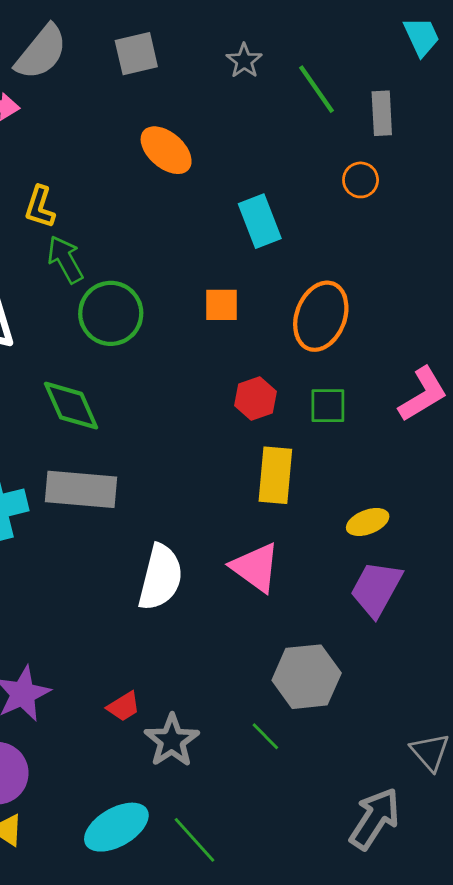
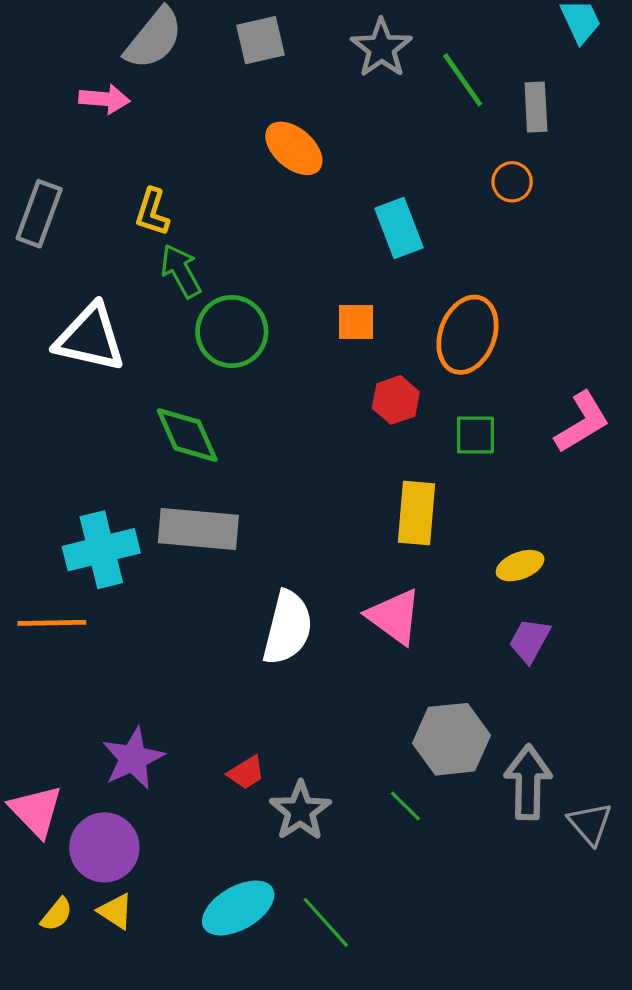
gray star: (244, 61) -> (381, 48), size x1.5
red hexagon: (256, 399) -> (396, 400), moved
purple trapezoid: (376, 589) -> (530, 640), size x0.7
gray arrow: (375, 819) -> (528, 782), moved, turned -32

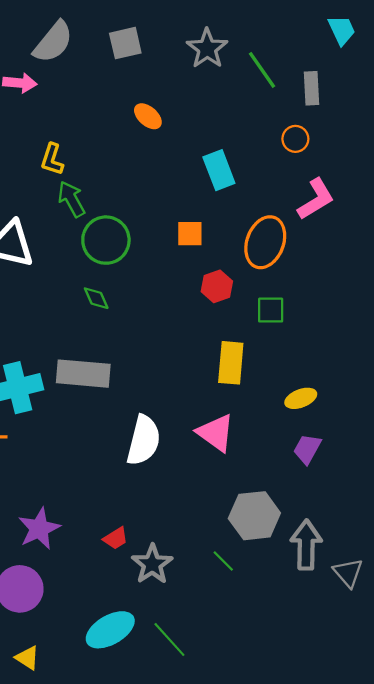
orange ellipse: (294, 148) -> (148, 116), size x0.7
pink L-shape: (582, 422) -> (316, 199), moved
green diamond: (187, 435) -> (96, 298), moved, size x0.6
yellow triangle: (116, 911) -> (27, 658), moved

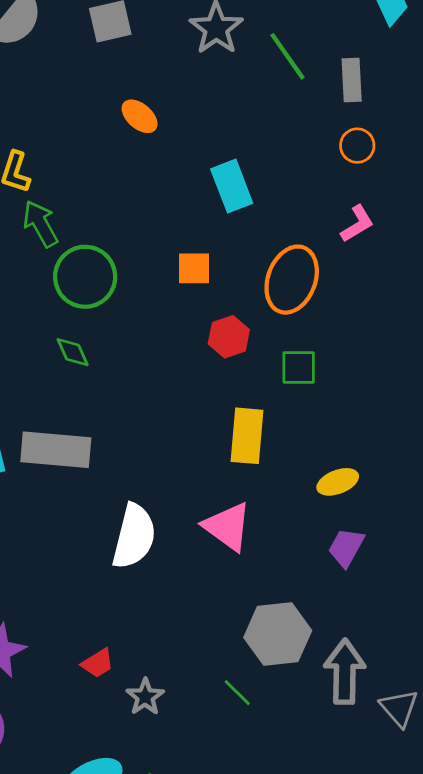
orange circle: (295, 139) -> (357, 146), moved
pink L-shape: (316, 199) -> (357, 224), size x0.7
gray star: (152, 564) -> (145, 697), size x0.7

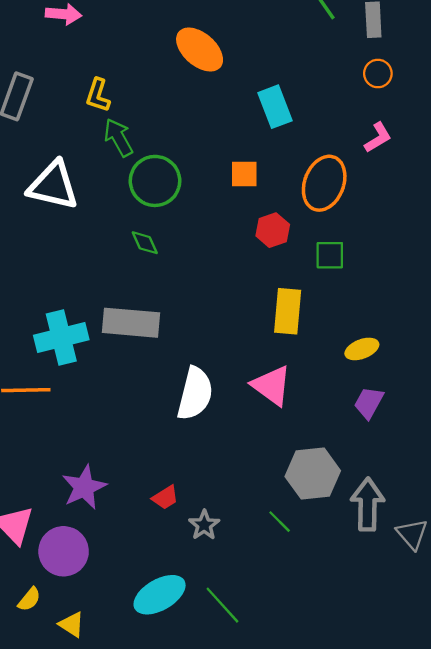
orange ellipse: (140, 116) -> (200, 50), size x1.6

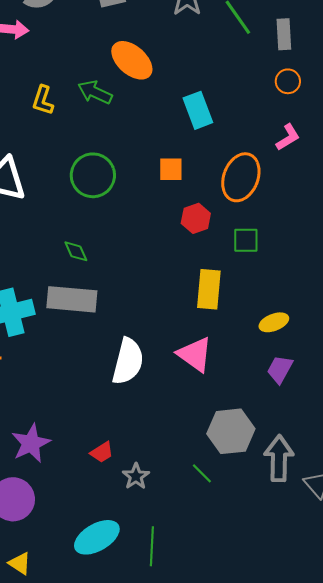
green arrow: (118, 138) -> (95, 92), moved, turned -36
green diamond: (145, 243) -> (76, 251), moved
green line: (222, 605) -> (152, 546), turned 45

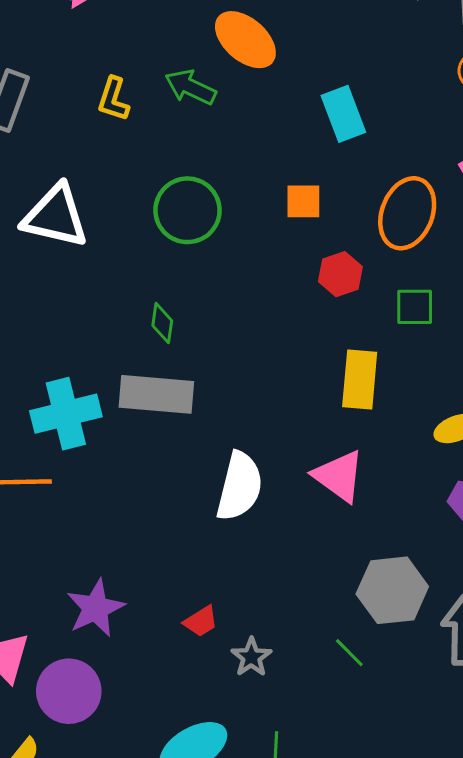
green diamond: (76, 251) -> (162, 323), turned 32

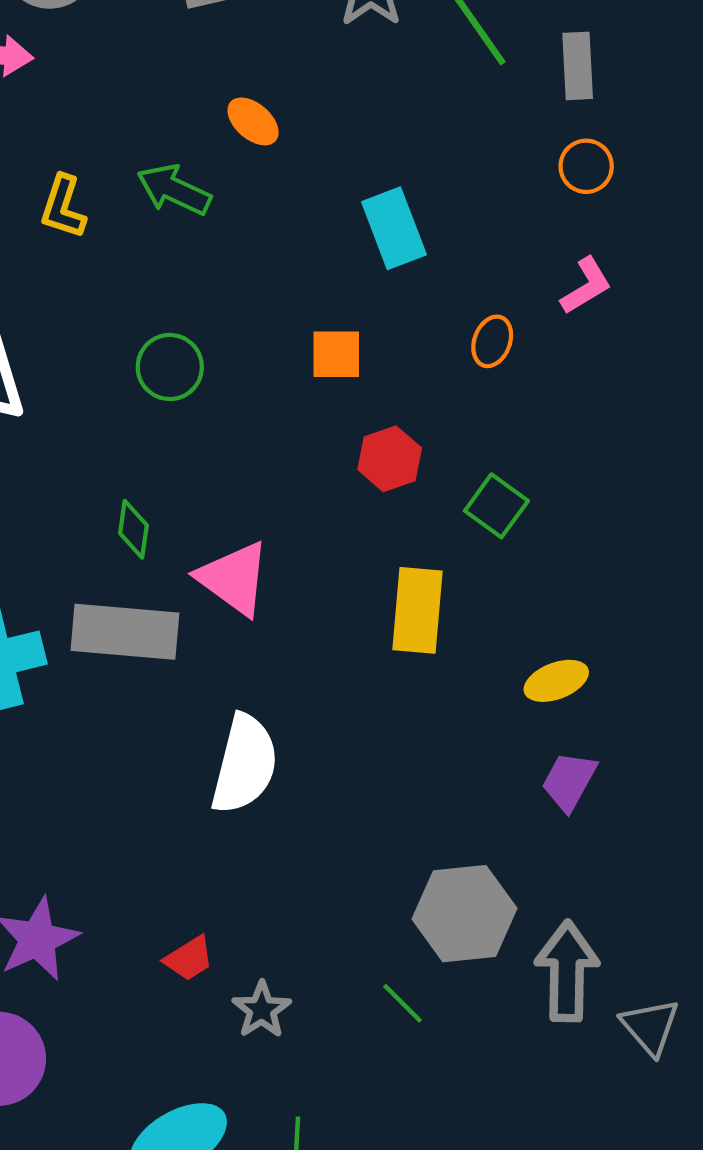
orange ellipse: (245, 40) -> (253, 121), size x0.6
green circle: (188, 210) -> (170, 367), size x0.7
orange ellipse: (407, 213) -> (492, 341), moved, size x0.5
green square: (415, 307) -> (496, 506), turned 36
pink triangle: (339, 476) -> (234, 578), moved

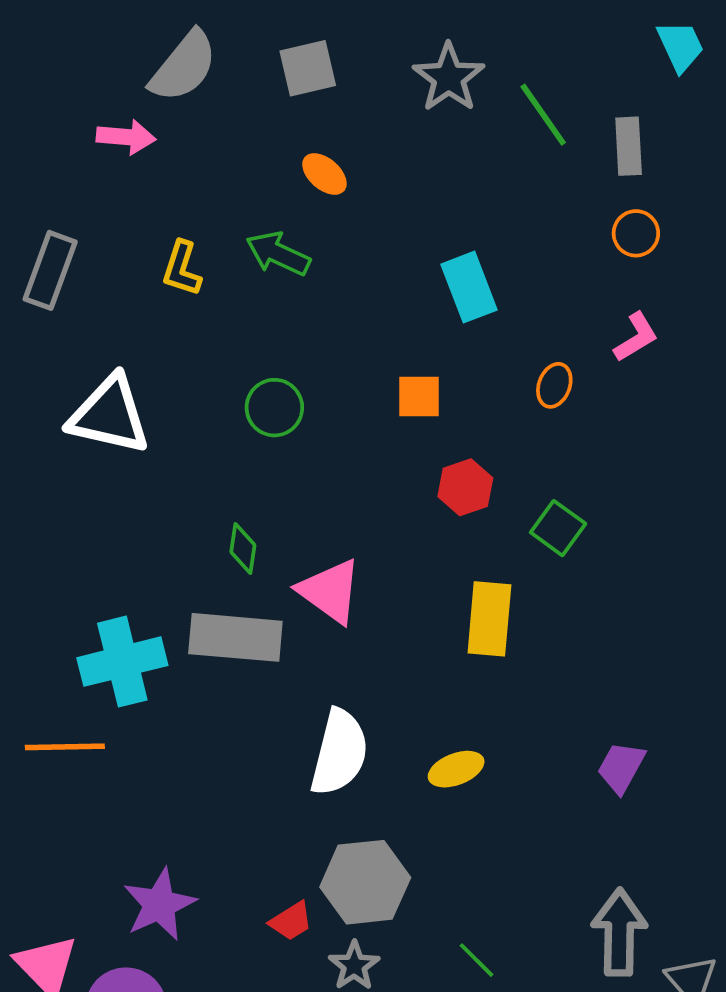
orange ellipse: (253, 121) -> (324, 174), moved
yellow ellipse: (556, 681) -> (456, 769), moved
gray hexagon: (464, 914) -> (365, 882), moved

